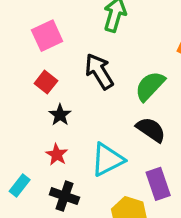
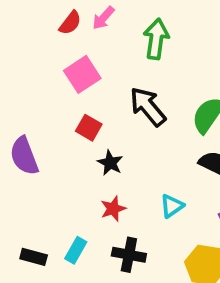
red star: (57, 155) -> (113, 209), turned 30
cyan triangle: (107, 160) -> (172, 206), size x0.6

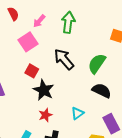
pink arrow: (103, 18) -> (39, 21), moved
red semicircle: (70, 23) -> (13, 14), moved, turned -64
black star: (110, 163) -> (44, 90), size x1.5

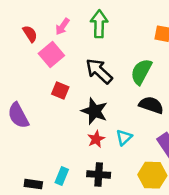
red semicircle: (13, 14) -> (30, 34), moved
black star: (44, 90) -> (94, 111), moved
red star: (45, 115) -> (96, 139), moved

